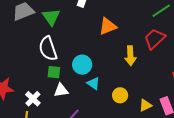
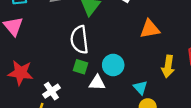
cyan triangle: (93, 83) -> (140, 88), moved
white triangle: (61, 90) -> (97, 83), moved

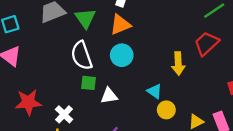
orange triangle: (150, 29) -> (120, 25), moved
cyan circle: (113, 65) -> (122, 55), moved

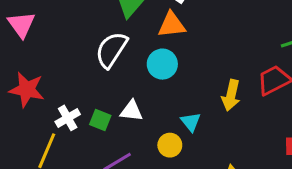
white semicircle: (82, 55) -> (111, 50), turned 36
green square: (89, 83) -> (100, 120), moved
yellow circle: (166, 110) -> (170, 145), moved

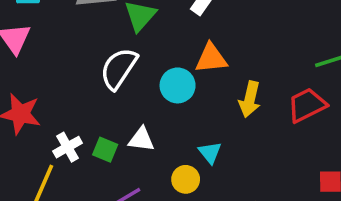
orange triangle: (172, 25) -> (211, 58), moved
yellow arrow: (231, 95) -> (250, 99), moved

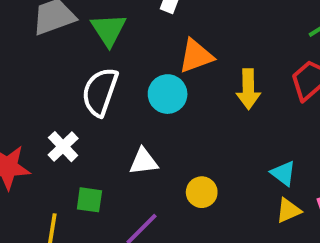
white cross: (68, 147) -> (63, 147), moved
green square: (105, 150) -> (89, 200), moved
cyan triangle: (210, 153) -> (283, 173), moved

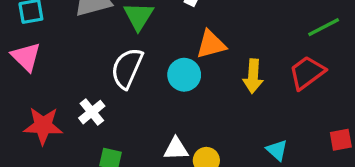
white triangle: (144, 161) -> (176, 149), moved

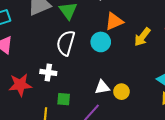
yellow arrow: (253, 76) -> (142, 37), turned 42
white cross: (92, 112) -> (48, 72), turned -35

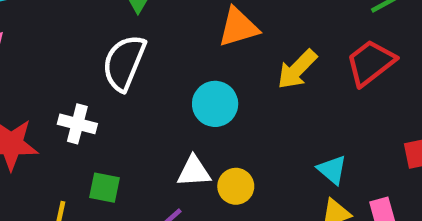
cyan circle: (101, 42) -> (215, 104), moved

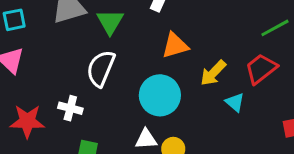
cyan circle: (215, 104) -> (160, 95), size x1.4
cyan triangle: (332, 170) -> (235, 102), moved

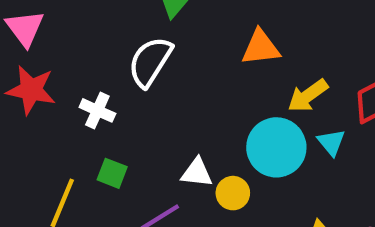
cyan circle: (160, 95) -> (276, 147), moved
red star: (27, 121) -> (31, 90), moved

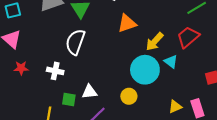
red star: (31, 90) -> (21, 68), size x0.6
white triangle: (197, 173) -> (89, 92), moved

